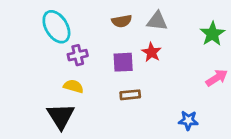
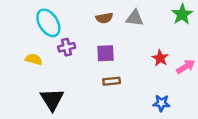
green star: (212, 34) -> (182, 14), moved
red star: (151, 52) -> (160, 58), moved
yellow semicircle: (73, 86) -> (34, 59), moved

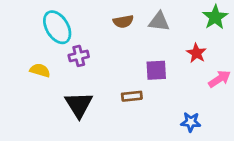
purple square: (106, 53) -> (156, 70), moved
red star: (160, 58) -> (196, 53), moved
black triangle: (52, 99) -> (79, 105), moved

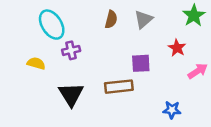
brown semicircle: (123, 21) -> (111, 19), turned -66
gray triangle: (159, 21) -> (143, 19), turned -48
brown rectangle: (132, 96) -> (119, 87), size x1.5

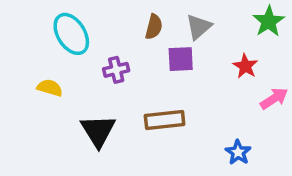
purple cross: (71, 50) -> (116, 70), moved
purple square: (141, 63) -> (181, 59), moved
blue star: (172, 110) -> (238, 152), turned 30

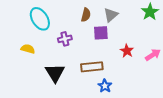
red star: (245, 66) -> (127, 51), moved
blue star: (238, 152) -> (105, 86), moved

